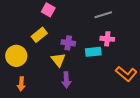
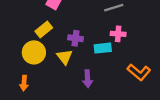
yellow circle: (16, 56) -> (34, 52), moved
purple arrow: (66, 80) -> (87, 79), moved

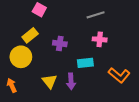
cyan rectangle: (103, 48) -> (85, 63), moved
yellow triangle: (65, 57) -> (50, 81), moved
orange arrow: (24, 83) -> (12, 85), turned 152

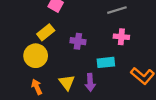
orange arrow: (12, 85) -> (37, 87), moved

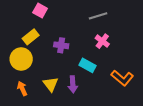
pink cross: (121, 37) -> (102, 41), turned 32
cyan rectangle: (106, 62) -> (88, 65), turned 35

